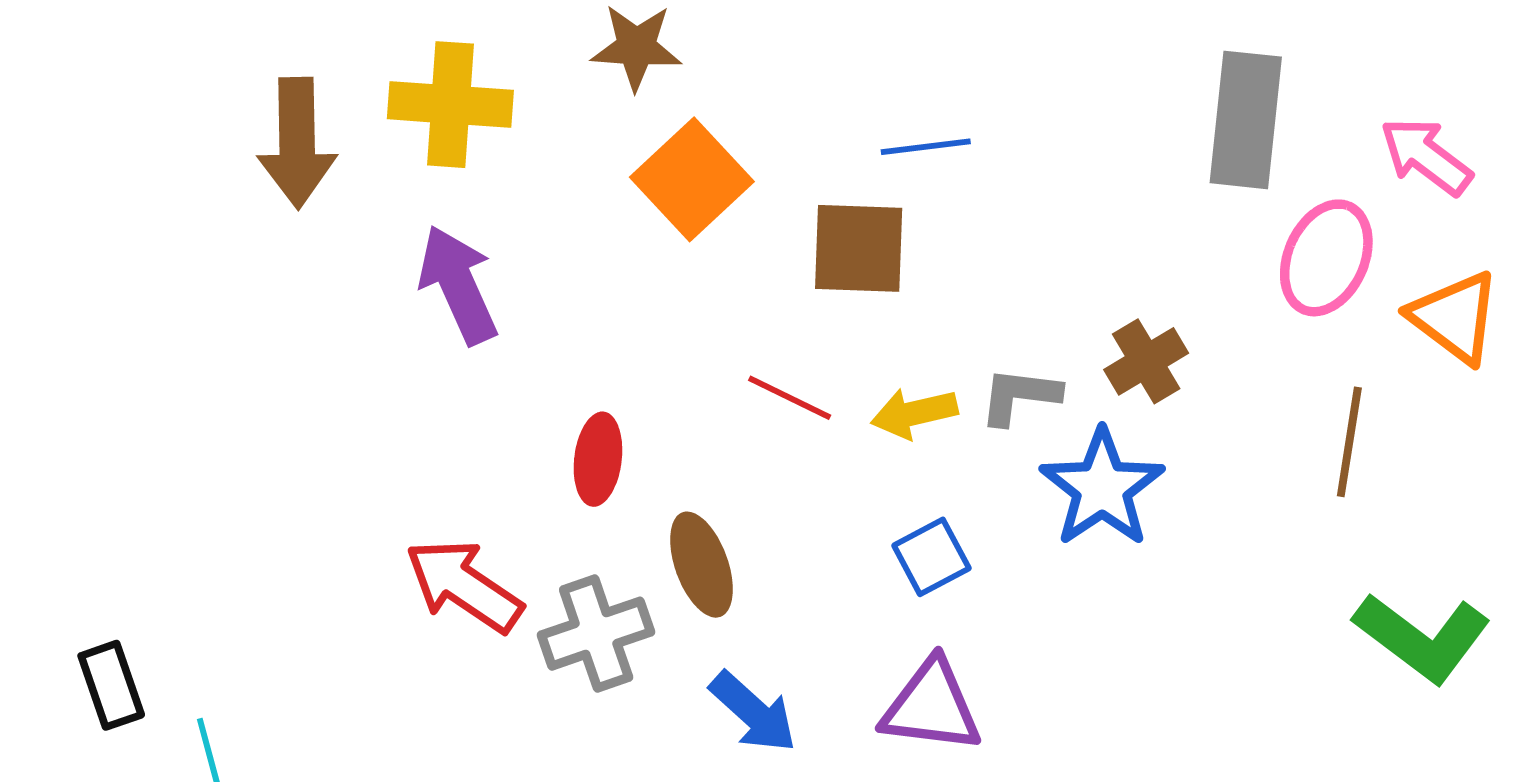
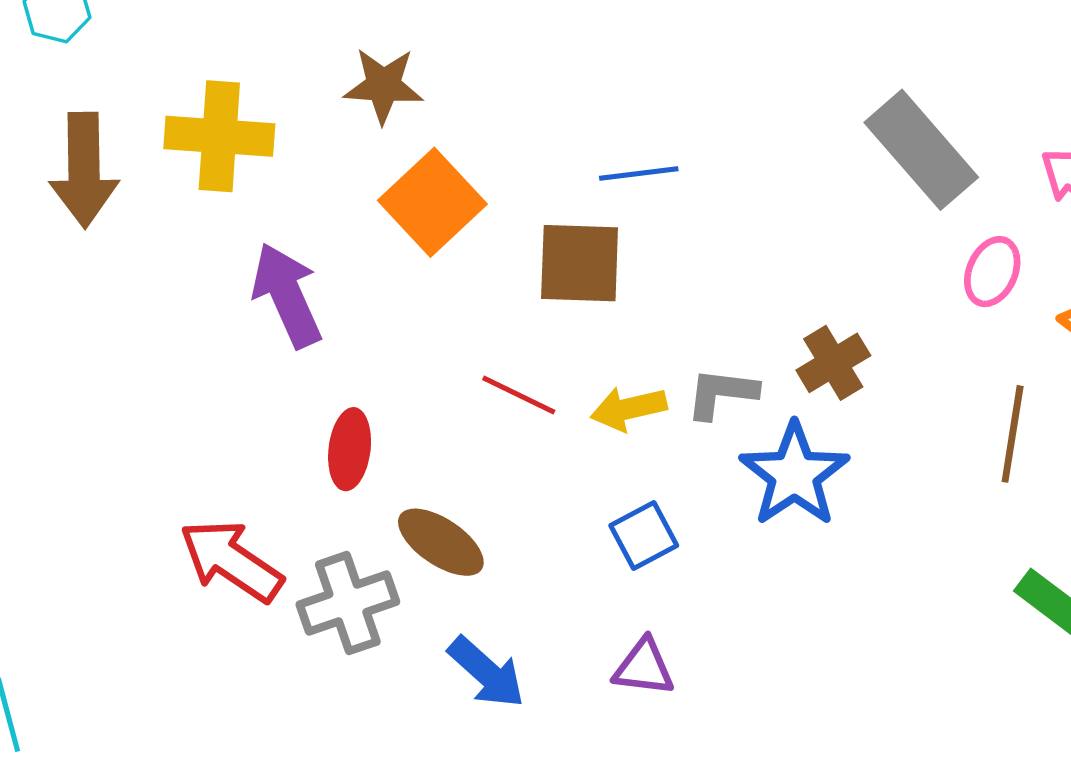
gray rectangle: (1246, 120) -> (921, 150), turned -47
pink ellipse: (1326, 258) -> (992, 272), size x0.7
purple arrow: (458, 285) -> (287, 295), moved
brown ellipse: (701, 565) -> (441, 542), turned -36
purple triangle: (931, 706) -> (644, 667), size x0.7

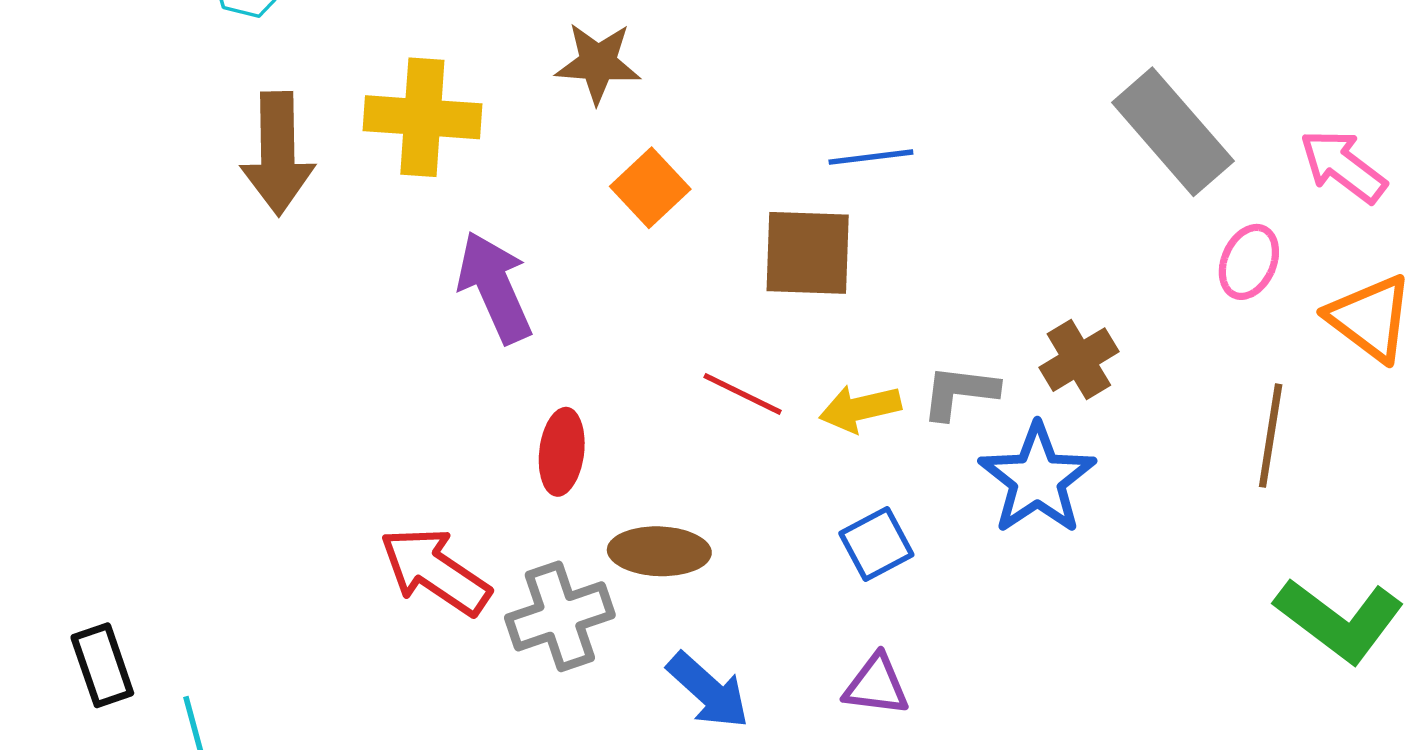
orange square: (432, 202) -> (650, 188), size x0.7
brown ellipse: (441, 542) -> (659, 551), turned -32

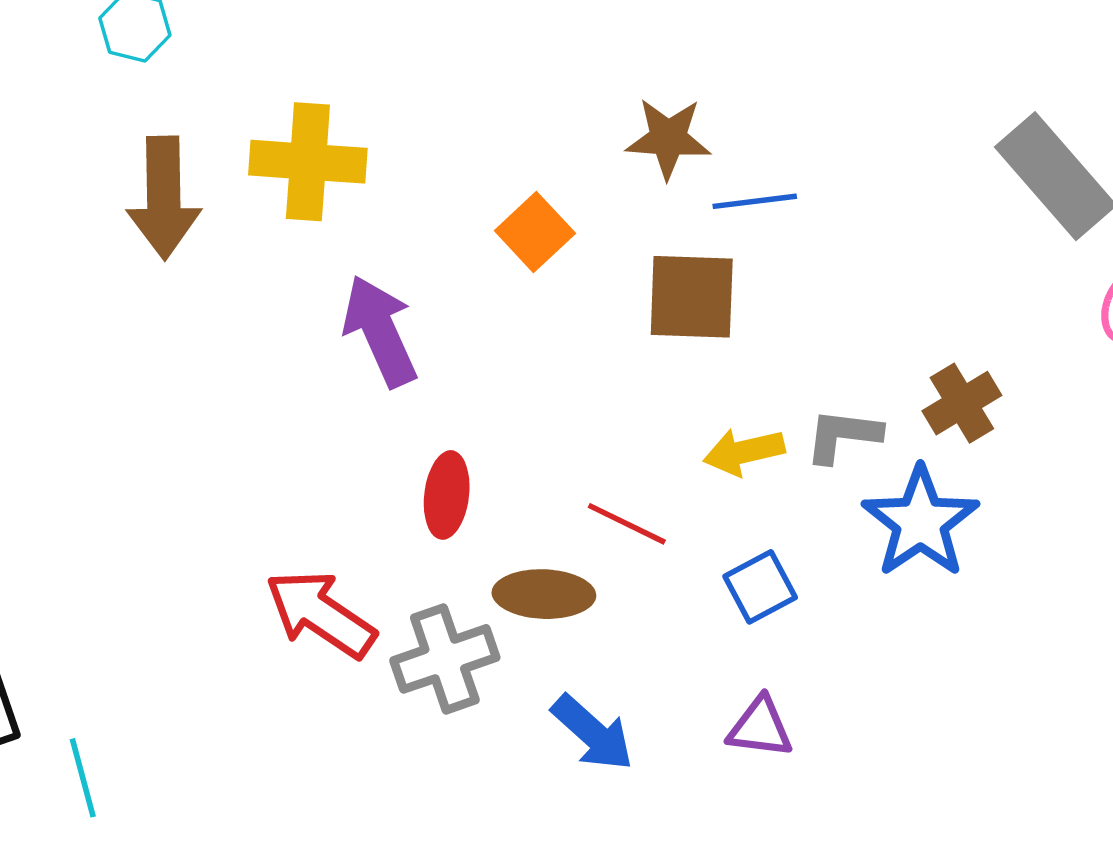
brown star: (598, 63) -> (668, 138), moved
red line: (743, 394) -> (627, 524), moved

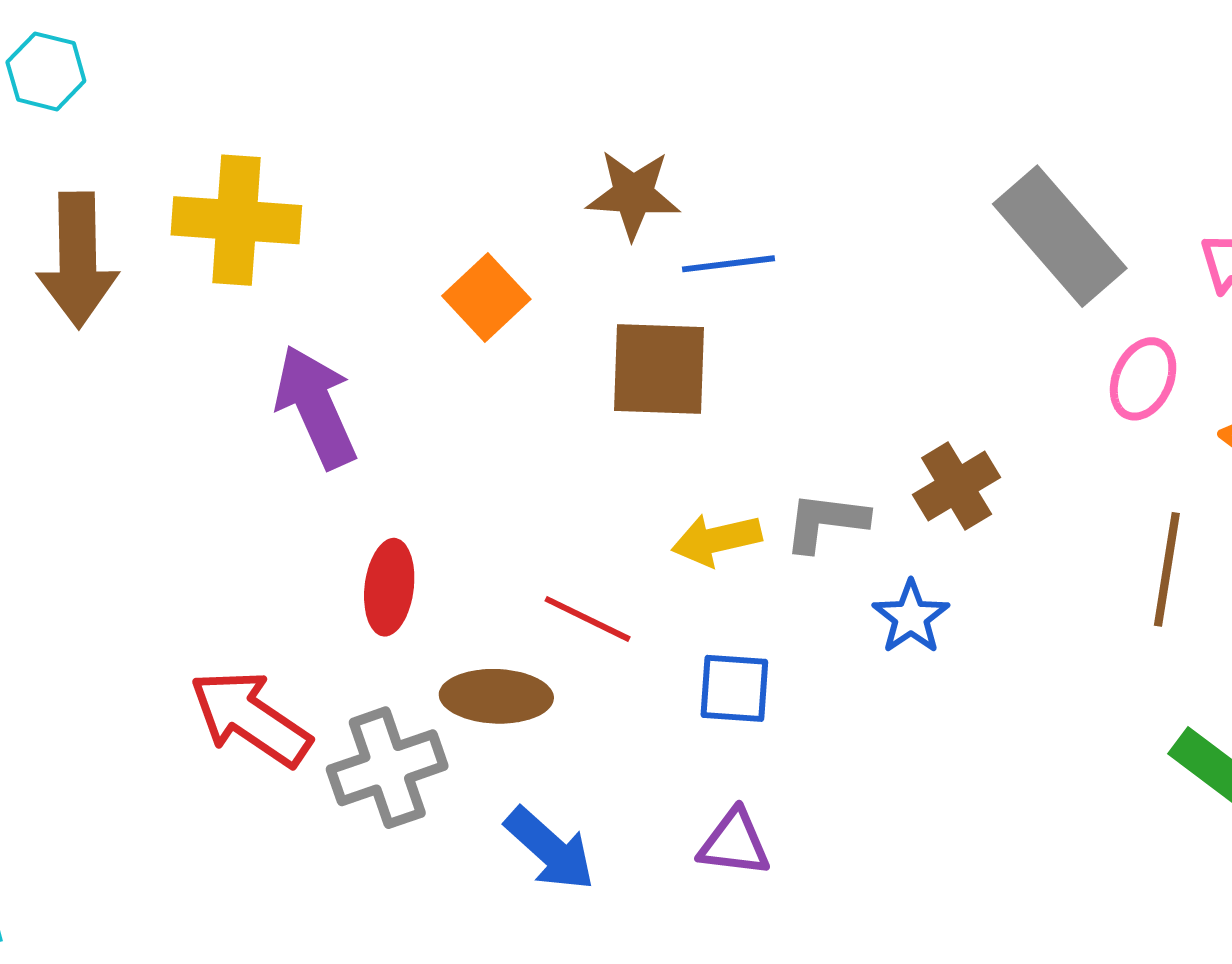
blue star: (920, 522) -> (911, 617), size x0.6
blue square: (760, 587) -> (734, 688), turned 32

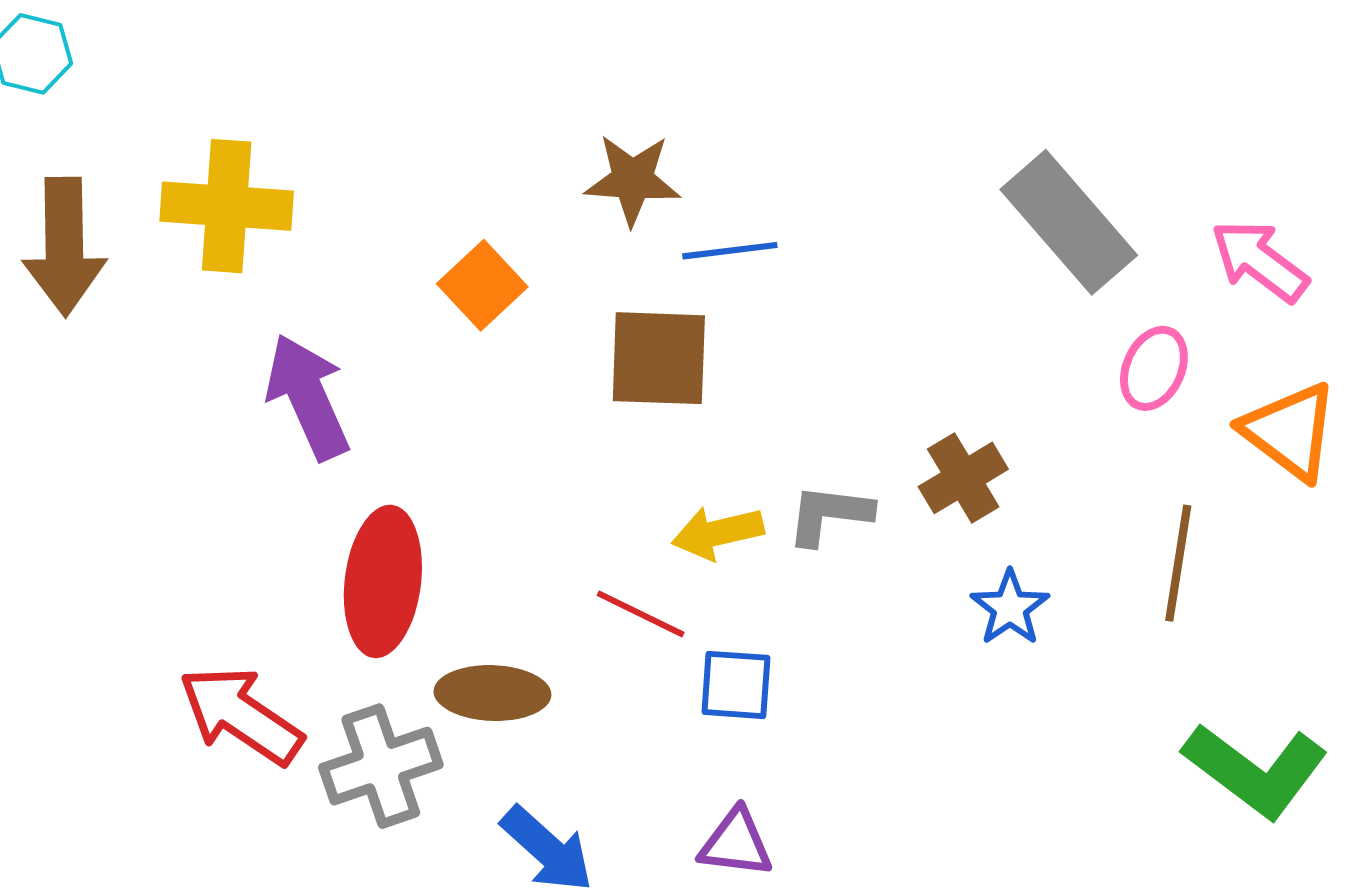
red ellipse: (389, 587) -> (383, 581), size x1.5
blue star: (911, 617) -> (1010, 608), moved
red line: (588, 619) -> (641, 614), moved

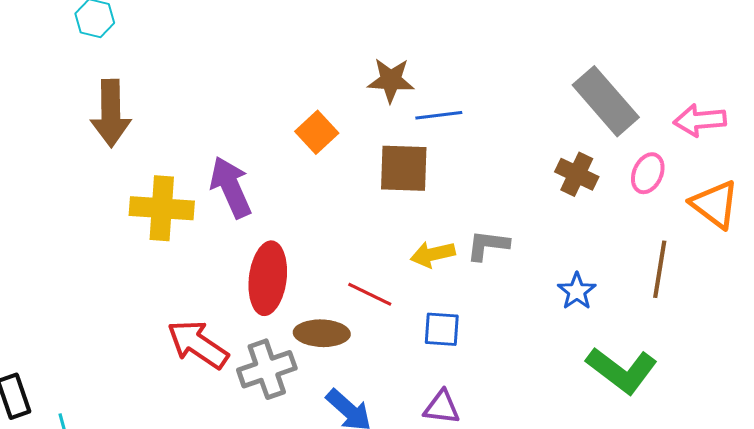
yellow cross: (227, 206) -> (162, 208), moved
pink arrow: (1259, 261) -> (700, 120), turned -42
brown cross: (963, 478) -> (577, 174), moved, turned -33
red line: (641, 614) -> (370, 294), moved
green L-shape: (1255, 770) -> (622, 370), moved

